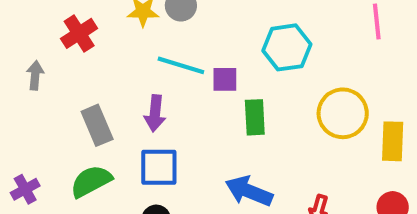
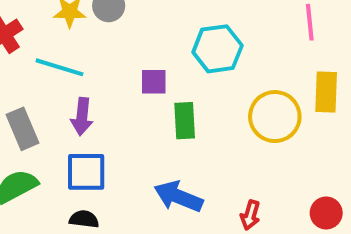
cyan line: (181, 65) -> (59, 67), moved
yellow rectangle: (393, 141) -> (326, 92), moved

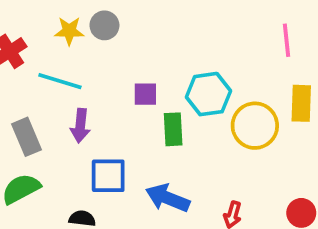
cyan hexagon: (217, 49) -> (208, 94), moved
blue square: (86, 172) -> (108, 176), moved

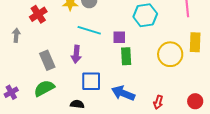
cyan line: (60, 81) -> (89, 30), moved
purple square: (145, 94) -> (119, 37), moved
cyan hexagon: (208, 94) -> (145, 15), moved

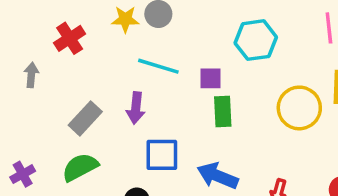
gray rectangle: (47, 60) -> (85, 118), turned 66

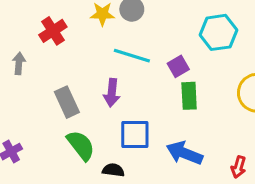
purple square: (211, 78) -> (178, 66), turned -30
gray rectangle: (85, 118) -> (67, 102), turned -68
green semicircle: (80, 167) -> (81, 145), moved, turned 80

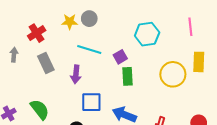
gray rectangle: (67, 102) -> (46, 63), moved
green semicircle: (81, 145) -> (40, 109), moved

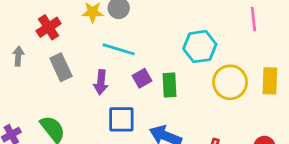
cyan hexagon: (147, 34) -> (200, 47), moved
purple square: (120, 57) -> (142, 78), moved
yellow rectangle: (199, 62) -> (270, 81), moved

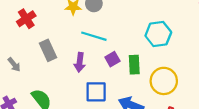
red cross: (49, 27) -> (26, 19), moved
gray arrow: (18, 56) -> (14, 65), moved, turned 136
yellow circle: (230, 82) -> (164, 81), moved

